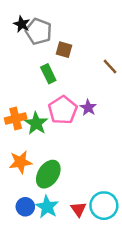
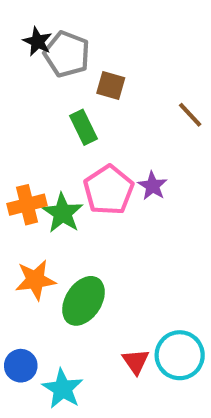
blue circle: (25, 207) -> (21, 366), moved
cyan star: (47, 207) -> (63, 389), moved

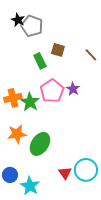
brown square: (111, 85) -> (58, 50), moved

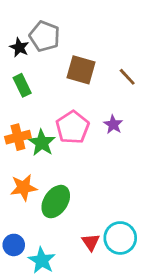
black star: (18, 20) -> (19, 47), moved
brown square: (58, 50) -> (81, 70), size x1.5
green rectangle: (40, 61) -> (22, 85), moved
purple star: (73, 89) -> (113, 124), moved

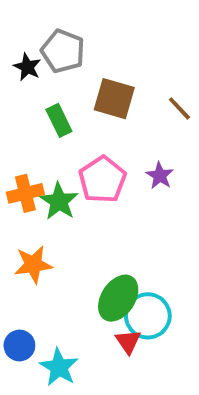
green rectangle: (22, 85) -> (59, 120), moved
green ellipse: (56, 202) -> (118, 298), moved
cyan circle: (120, 238) -> (148, 316), moved

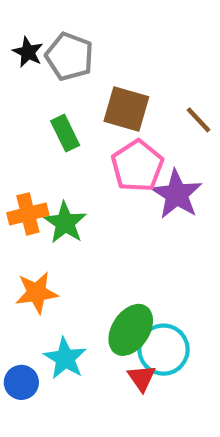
black star: (27, 67) -> (28, 52), moved
purple star: (160, 176) -> (177, 194), size x1.6
pink pentagon: (102, 180) -> (137, 166), moved
cyan star: (59, 367) -> (65, 358), moved

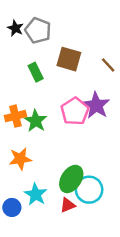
pink pentagon: (137, 166) -> (75, 111), moved
red triangle: (142, 378) -> (68, 205), moved, turned 42

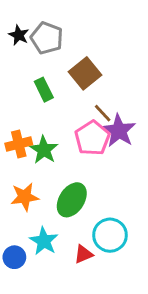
brown square: (69, 59) -> (85, 73), turned 35
brown line: (108, 65) -> (103, 113), moved
green ellipse: (71, 179) -> (72, 200), moved

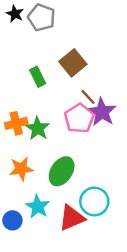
black star: (19, 35) -> (15, 14), moved
gray pentagon: (47, 38) -> (41, 18), moved
red triangle: (84, 254) -> (72, 218), size x1.6

